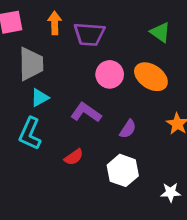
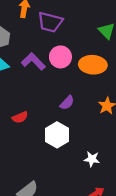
orange ellipse: (151, 77) -> (93, 65), turned -40
purple L-shape: (86, 112) -> (33, 61), moved

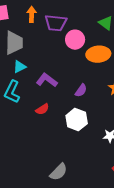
pink circle: (60, 57) -> (75, 40), moved
purple L-shape: (33, 61) -> (47, 80), moved

